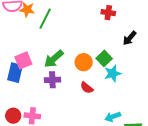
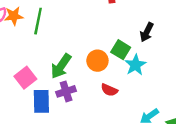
black arrow: (130, 38) -> (147, 32), moved
blue rectangle: (15, 73) -> (41, 101), moved

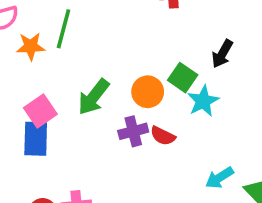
orange star: (14, 16) -> (31, 46), moved
purple cross: (66, 91) -> (133, 131), moved
blue rectangle: (41, 101) -> (36, 139), moved

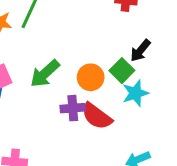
black arrow: (222, 54) -> (140, 51), moved
red semicircle: (163, 136) -> (97, 116), size x1.5

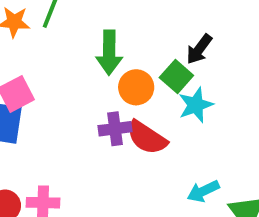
green arrow: (45, 74) -> (109, 53), moved, turned -44

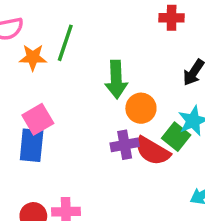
green square: (176, 76) -> (176, 137), moved

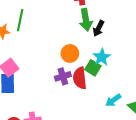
green arrow: (116, 79) -> (86, 20), moved
red semicircle: (152, 151) -> (80, 78), turned 60

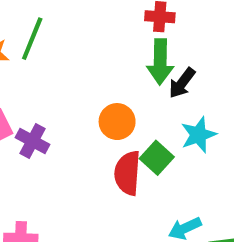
cyan star: (102, 57) -> (198, 135), moved
purple cross: (63, 76) -> (33, 141), moved, turned 35

